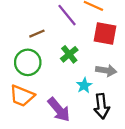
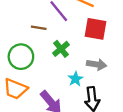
brown line: (37, 34) -> (39, 28), moved, turned 32

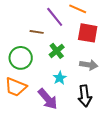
cyan star: (75, 79) -> (60, 78), moved

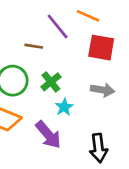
green cross: (57, 51) -> (51, 82), moved
black arrow: (85, 96) -> (99, 148), moved

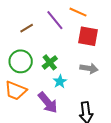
brown line: (34, 46) -> (27, 28), moved, turned -40

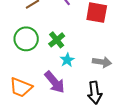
gray arrow: (89, 68) -> (102, 62), moved
orange trapezoid: (16, 91) -> (21, 87), moved

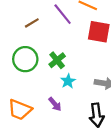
purple arrow: (55, 82) -> (55, 104), size x0.6

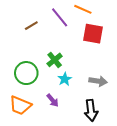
green circle: (25, 59) -> (26, 73), moved

